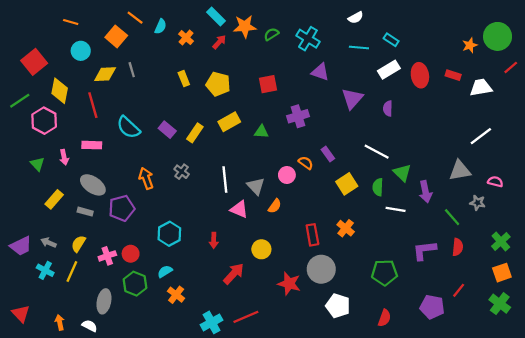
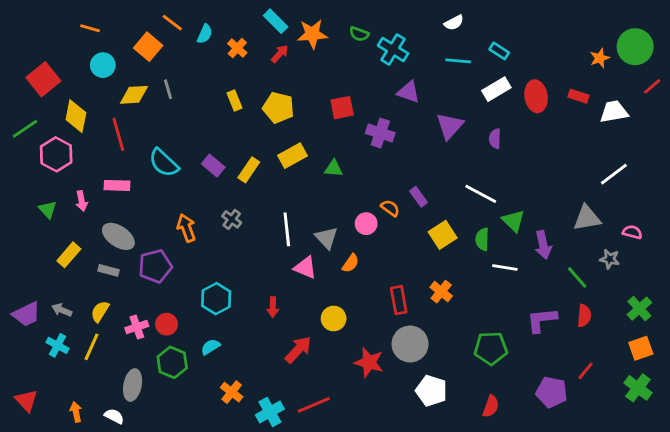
green semicircle: (271, 34) -> (359, 34), moved, turned -128
purple cross: (298, 116) -> (380, 133), moved, turned 35
orange cross: (176, 295) -> (232, 392), moved

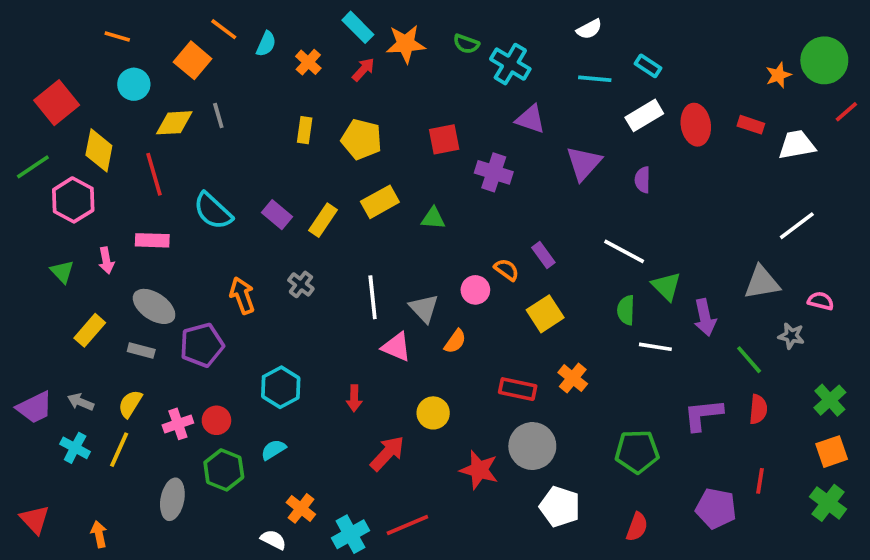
yellow rectangle: (234, 100) -> (305, 130), turned 30
yellow square: (443, 235) -> (545, 314), moved
red rectangle: (399, 300) -> (518, 389), turned -68
red line: (586, 371) -> (760, 481), turned -30
white semicircle: (114, 416) -> (273, 540), moved

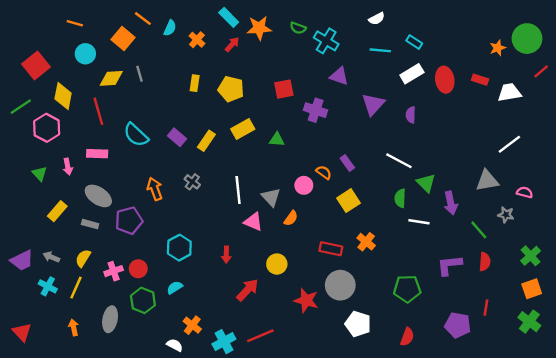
orange arrow: (99, 534) -> (74, 327), moved

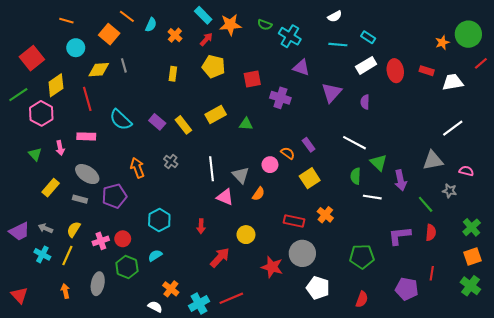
yellow pentagon: (231, 89) -> (214, 66), moved
yellow diamond: (63, 96) -> (56, 85), turned 45
yellow rectangle: (206, 141) -> (183, 125), turned -72

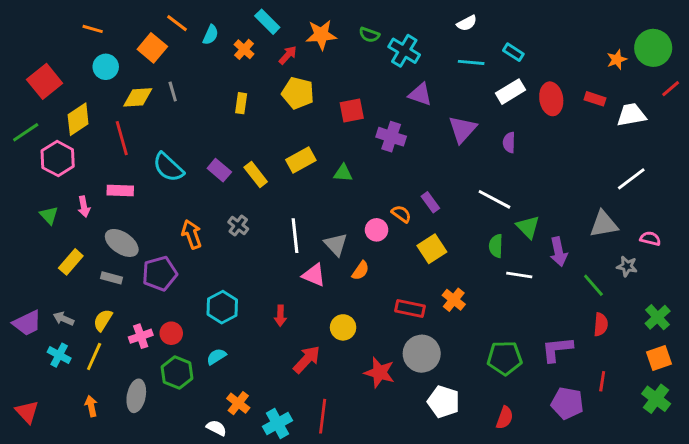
cyan rectangle: (203, 15) -> (267, 22), moved
purple L-shape: (399, 236) -> (557, 349), moved
red line: (231, 298) -> (323, 416), turned -60

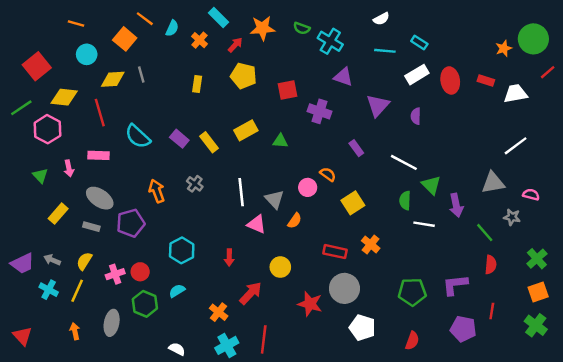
yellow diamond: (78, 119) -> (64, 97), turned 40
purple rectangle: (430, 202) -> (356, 148), moved
orange cross: (238, 403) -> (219, 312), moved

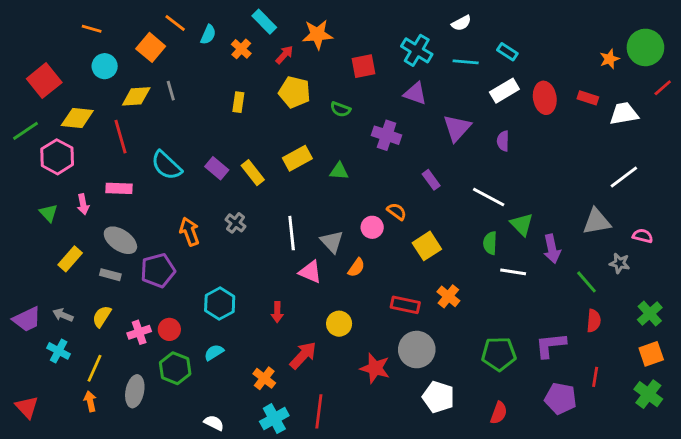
green semicircle: (302, 28) -> (340, 109), moved
cyan cross: (330, 41) -> (417, 50), moved
red square: (287, 90) -> (364, 66), moved
yellow line: (77, 291) -> (95, 368), moved

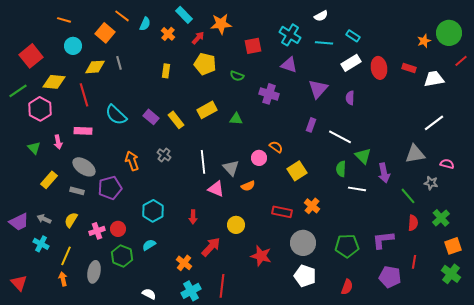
purple rectangle: (431, 180) -> (311, 125), moved, turned 56
orange semicircle: (356, 268) -> (248, 186), turned 32
green cross: (650, 314) -> (441, 218), moved
gray circle: (417, 350) -> (303, 243), moved

